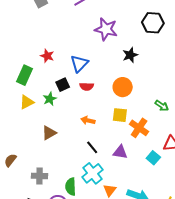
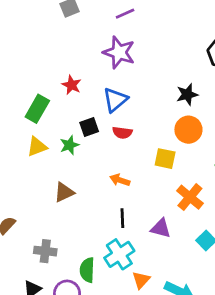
purple star: (106, 29) -> (119, 52), moved
orange circle: (123, 87) -> (188, 130), moved
yellow square: (120, 115) -> (165, 159), moved
black line: (92, 147) -> (122, 218), turned 32

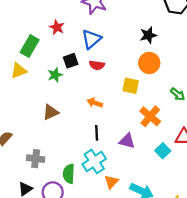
yellow triangle: (37, 147) -> (19, 71), moved

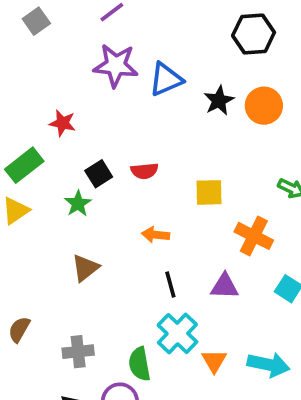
blue triangle: (91, 39) -> (166, 79), moved, turned 30
green rectangle: (30, 46) -> (24, 165), turned 35
orange circle: (149, 63) -> (264, 106), moved

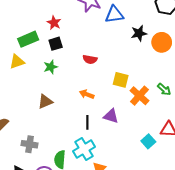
black square: (99, 174) -> (56, 44), moved
orange cross: (254, 236) -> (139, 96), moved
purple triangle: (225, 286) -> (111, 116), moved

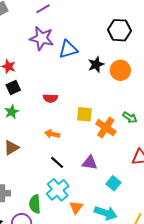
purple triangle: (111, 116) -> (90, 163), moved
black line: (87, 122) -> (57, 162), turned -40
cyan square: (148, 141) -> (113, 183), moved

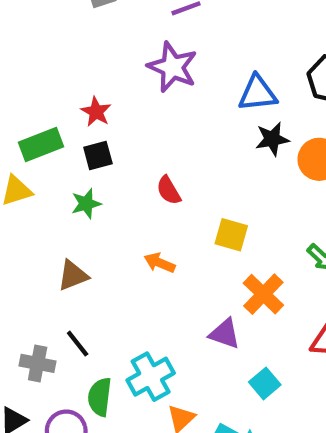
blue triangle: (68, 49) -> (258, 93), moved
red semicircle: (50, 98) -> (169, 190), turned 48
orange cross: (106, 128) -> (263, 294), moved
black line: (57, 162) -> (78, 344), moved

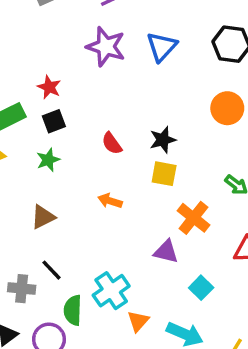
blue triangle: (258, 93) -> (162, 47), moved, turned -36
black star: (272, 139) -> (163, 140), moved

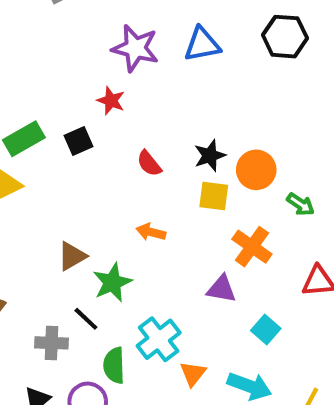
blue triangle: (162, 47) -> (202, 44), turned 40
red star: (49, 87) -> (111, 101), moved
orange circle: (227, 108) -> (256, 170), moved
green star: (48, 160) -> (112, 283), moved, size x1.4

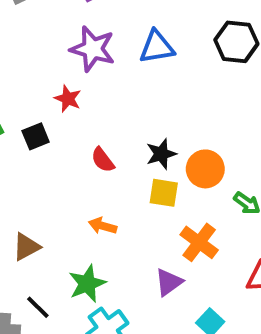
green star: (112, 283) -> (87, 284), moved
purple triangle: (221, 289) -> (169, 282), turned -48

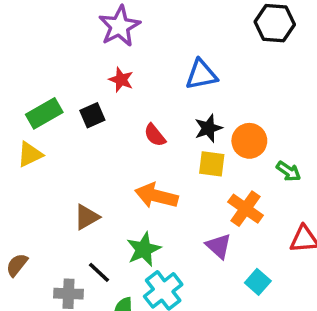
blue triangle: (157, 47) -> (201, 75), moved
purple star: (93, 49) -> (119, 26), moved, turned 30
orange arrow: (103, 226) -> (156, 196), size x1.6
purple triangle: (169, 282) -> (219, 246), turned -40

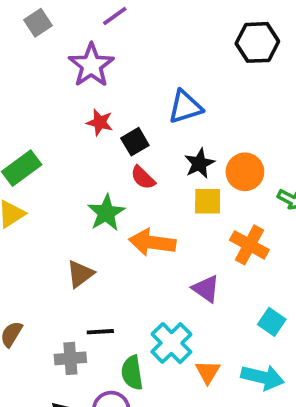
black square: (92, 115) -> (135, 142), moved
purple triangle: (219, 246) -> (206, 289), moved
green star: (144, 249) -> (106, 213), moved
black line: (99, 272) -> (100, 332), turned -40

